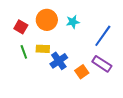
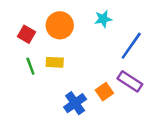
cyan star: (73, 22) -> (103, 19), moved
blue cross: (59, 61) -> (75, 103), moved

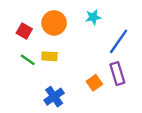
green line: (30, 66) -> (28, 60), turned -35
purple rectangle: (130, 81) -> (117, 74), turned 40
blue cross: (75, 103) -> (54, 97), moved

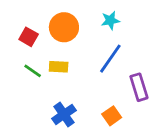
blue line: (119, 41) -> (110, 59), moved
orange square: (94, 83) -> (112, 116), moved

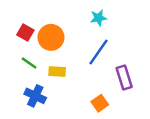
orange circle: (64, 27) -> (51, 37), moved
yellow rectangle: (59, 67) -> (57, 71), moved
blue cross: (64, 114) -> (35, 96), moved, turned -30

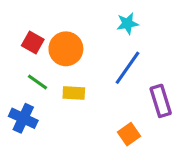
blue cross: (35, 96) -> (23, 118), moved

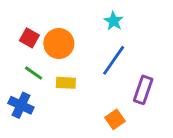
cyan star: (127, 24) -> (114, 21), turned -30
purple rectangle: (161, 101) -> (143, 90), turned 36

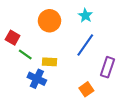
red square: (29, 38) -> (13, 38), moved
orange circle: (59, 44) -> (49, 21), moved
blue cross: (21, 105) -> (37, 79), moved

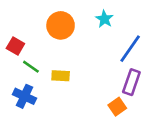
blue line: (85, 45) -> (130, 49), moved
blue cross: (37, 79) -> (24, 96), moved
orange square: (86, 89) -> (117, 107), moved

